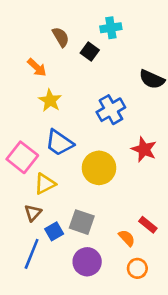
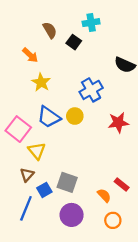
red star: (144, 149) -> (118, 123), turned -30
yellow circle: (99, 168) -> (75, 116), moved, size x0.6
yellow triangle: (45, 184) -> (37, 151), turned -42

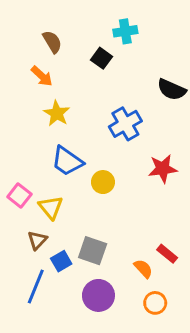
brown semicircle: (50, 30) -> (52, 42), moved
yellow circle: (75, 116) -> (103, 182), moved
pink square: (18, 129) -> (19, 195), moved, size x0.7

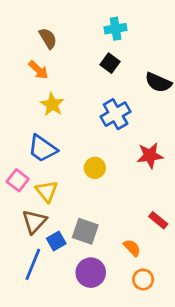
black square: (101, 58) -> (110, 63), moved
blue trapezoid: (67, 161) -> (42, 149), moved
brown triangle: (37, 240) -> (34, 222), size x1.4
red rectangle: (167, 254) -> (158, 220), moved

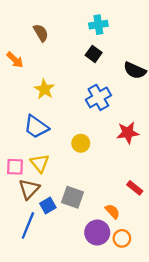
orange arrow: (38, 70) -> (15, 60), moved
pink square: (18, 180) -> (15, 167), moved, turned -36
purple circle: (91, 273) -> (97, 233), moved

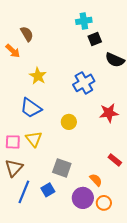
brown semicircle: (41, 33) -> (27, 34), moved
black square: (94, 54) -> (95, 39), moved, turned 32
brown triangle: (29, 189) -> (14, 168), moved
blue square: (48, 205) -> (48, 190), moved

